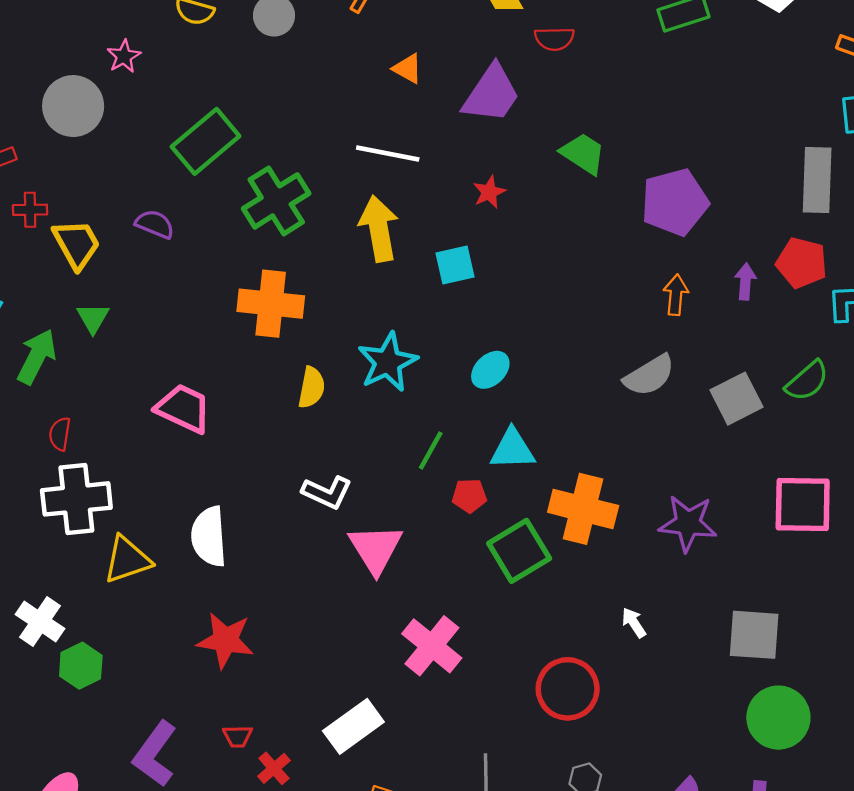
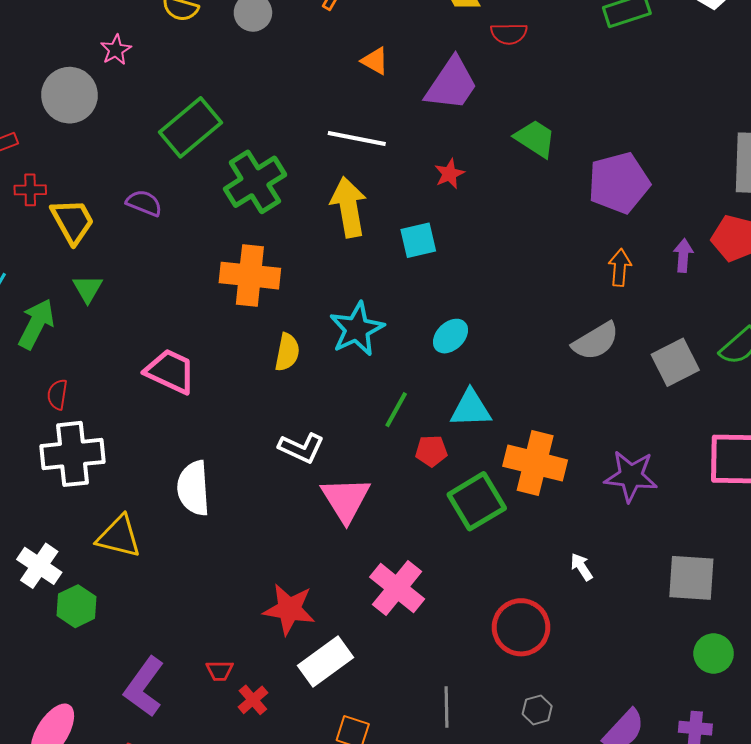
yellow triangle: (127, 560) -> (119, 537), moved, turned 33
red star: (225, 640) -> (289, 609), moved
green circle: (778, 718) -> (714, 654), size x0.7

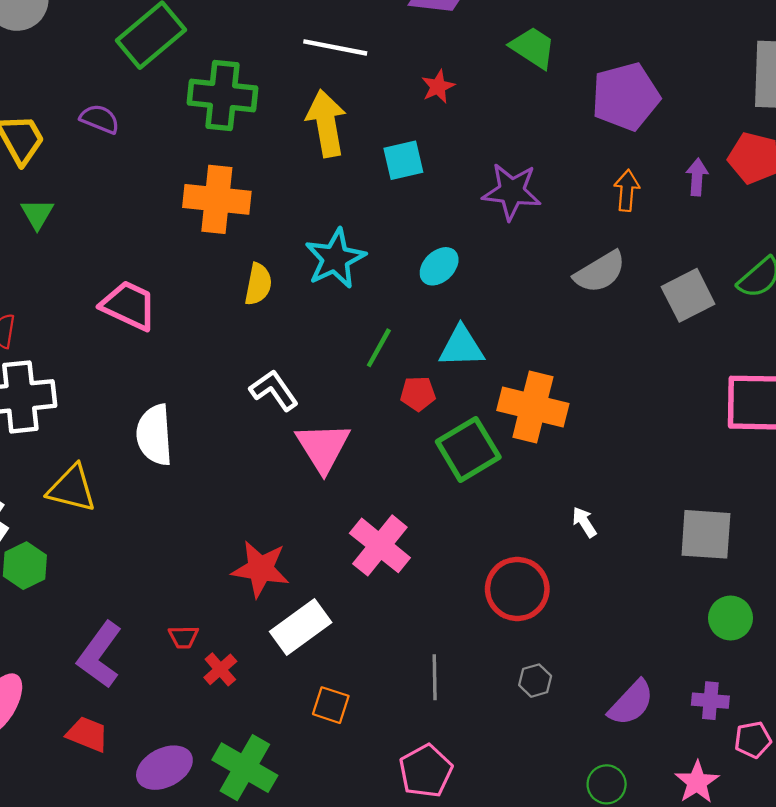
green cross: (255, 182) -> (223, 95), turned 38
white L-shape: (301, 448) -> (274, 390), turned -150
purple star: (631, 476) -> (512, 192), moved

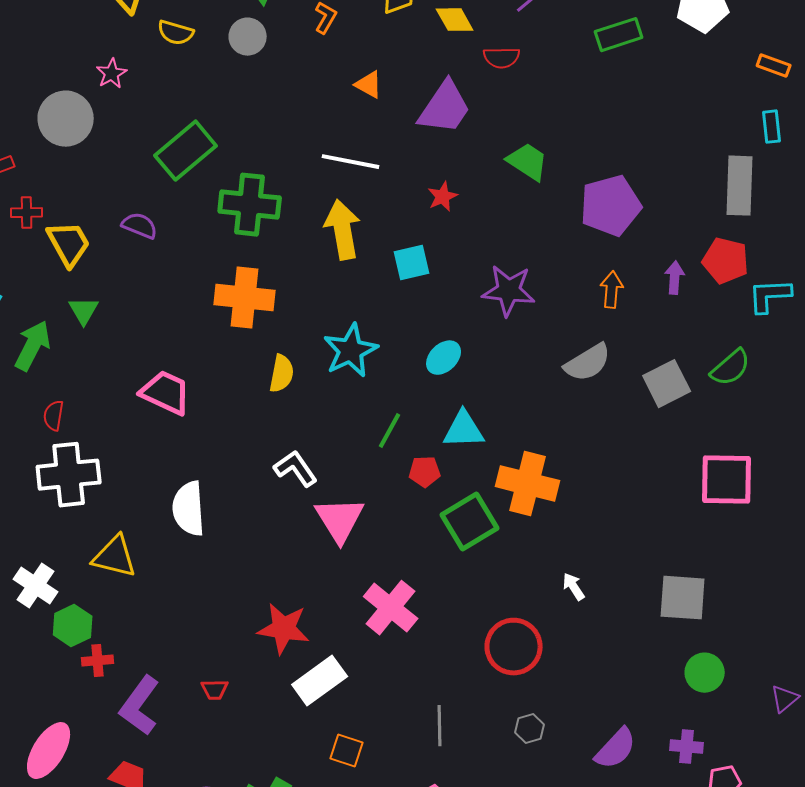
red cross: (220, 669) -> (98, 661), moved, turned 36

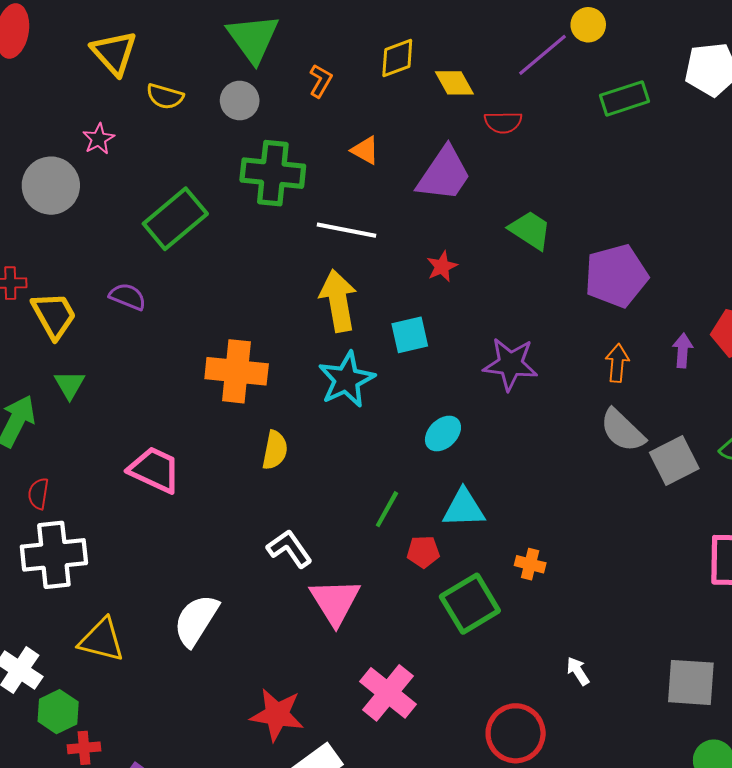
green cross: (250, 205) -> (273, 173), moved
cyan star: (351, 351) -> (346, 380), moved
gray semicircle: (588, 363) -> (622, 430), moved, turned 75
orange cross: (528, 484) -> (530, 564), size x0.5
white semicircle: (189, 509) -> (196, 620), moved, turned 36

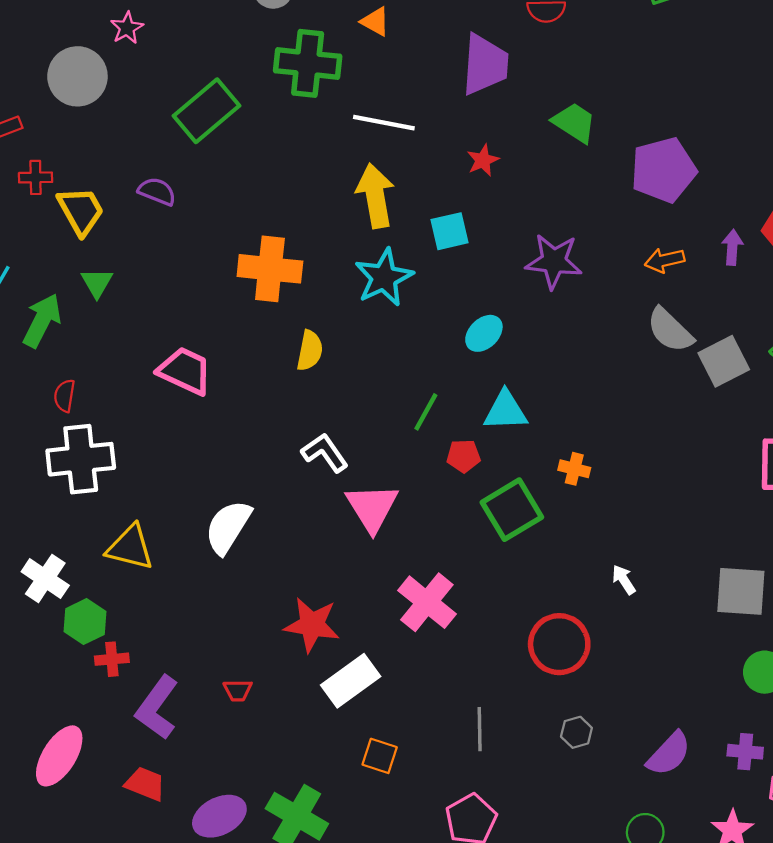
orange triangle: (365, 150) -> (375, 22), moved
purple trapezoid: (444, 174) -> (485, 65), turned -30
orange arrow: (617, 363) -> (665, 260), turned -108

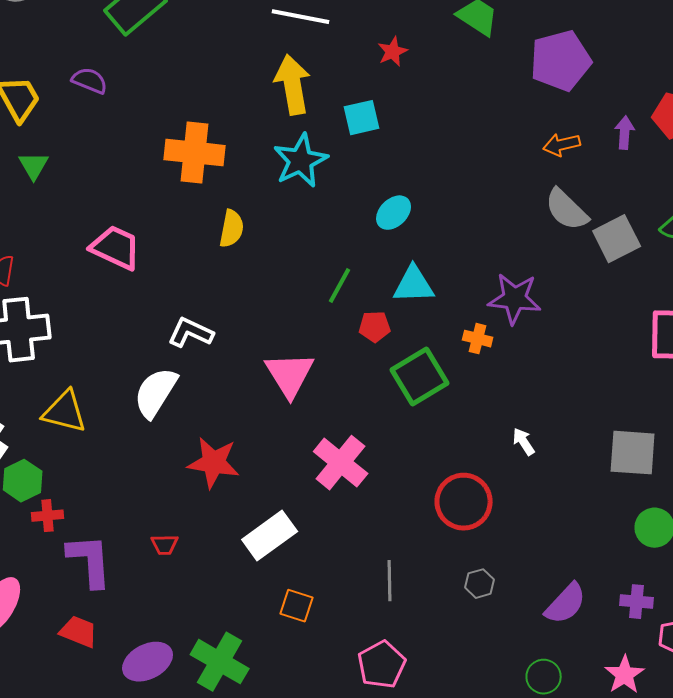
purple star: (554, 261) -> (515, 299), moved
white L-shape: (325, 453) -> (191, 333), moved, turned -30
red star: (312, 625) -> (214, 463), moved
purple L-shape: (157, 708) -> (90, 561), turned 140

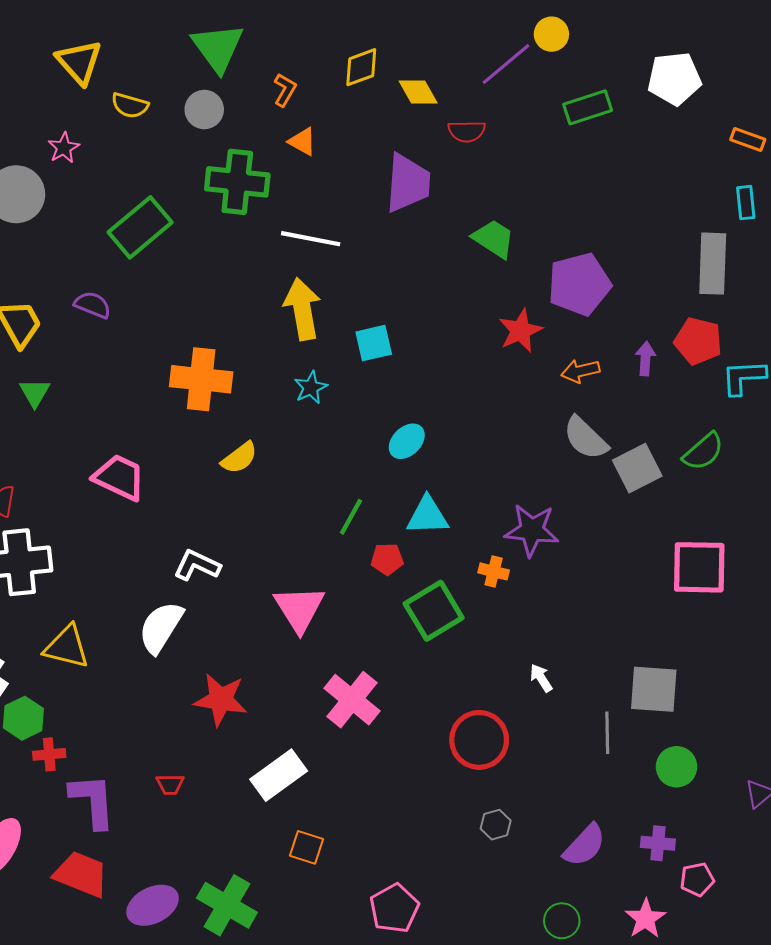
red star: (393, 52) -> (520, 331), moved, size x1.4
cyan star: (301, 161) -> (311, 388), size x0.6
yellow semicircle: (232, 229) -> (239, 458), turned 42
gray line: (390, 581) -> (607, 733), moved
red trapezoid: (79, 632) -> (81, 874), size x1.4

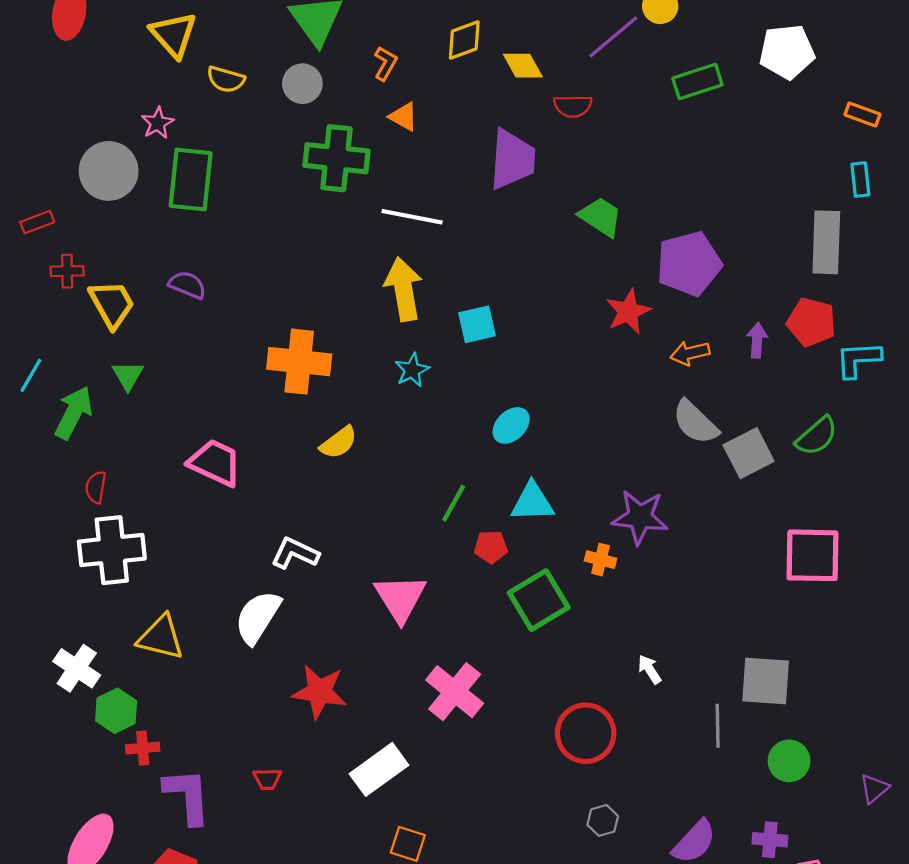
green rectangle: (140, 227) -> (191, 179), moved, turned -44

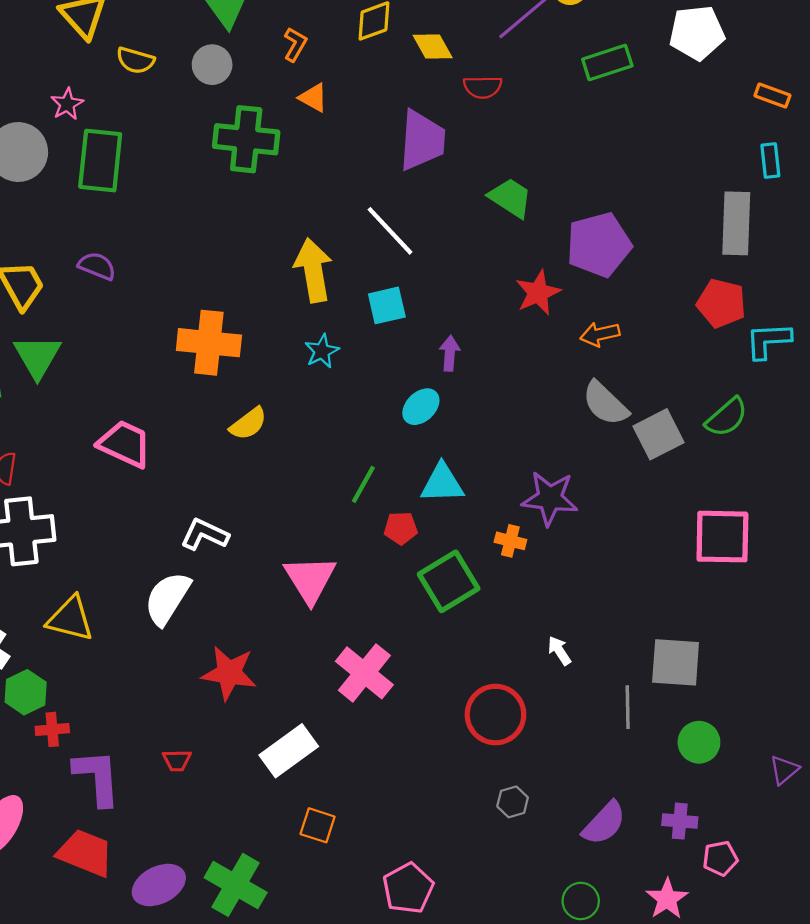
white line: (412, 217) -> (390, 231), moved, turned 36
purple arrow: (757, 340) -> (450, 353), moved
green triangle: (128, 375) -> (37, 357), size x1.5

